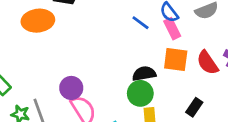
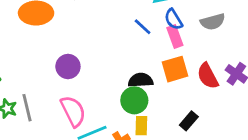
orange square: (176, 59) -> (175, 69), turned -30
purple circle: (71, 88) -> (68, 67), moved

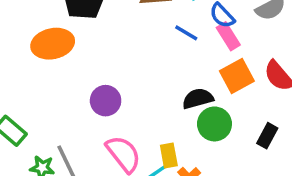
green circle: (134, 100) -> (214, 124), moved
yellow rectangle: (141, 126) -> (169, 155), moved

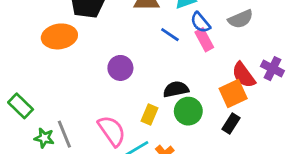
orange square: (237, 76) -> (233, 93), moved
purple circle: (106, 101) -> (120, 68), moved
yellow rectangle: (169, 155) -> (149, 115), moved, turned 30

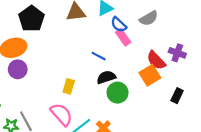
blue line: (170, 35) -> (99, 56), moved
purple circle: (120, 68) -> (18, 69), moved
yellow rectangle: (149, 115) -> (69, 86), moved
black rectangle: (231, 124) -> (177, 96), moved

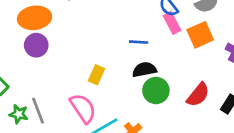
blue line: (99, 56) -> (139, 42), turned -32
red semicircle: (156, 60) -> (198, 95), moved, turned -105
orange square: (150, 75) -> (200, 35), moved

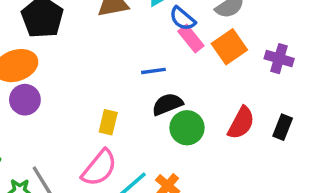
pink semicircle: (83, 108) -> (99, 168), turned 84

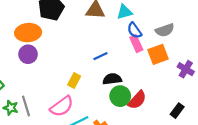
blue line: (153, 71) -> (100, 56), moved, turned -32
red semicircle: (241, 123) -> (137, 100), moved

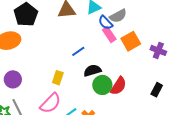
gray semicircle: (165, 30) -> (118, 16), moved
purple circle: (28, 54) -> (13, 79), moved

